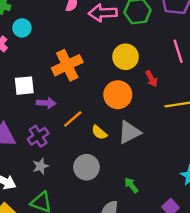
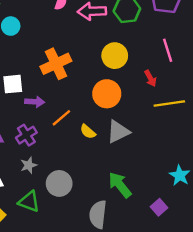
red arrow: (151, 79) -> (150, 78), moved
gray circle: (86, 167) -> (59, 183), moved
green arrow: (131, 185) -> (120, 185), size x1.6

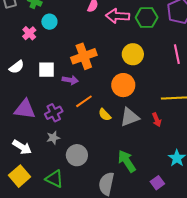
red arrow: (150, 78) -> (157, 120), moved
purple arrow: (35, 102) -> (70, 80), moved
green triangle: (29, 202) -> (54, 179), moved

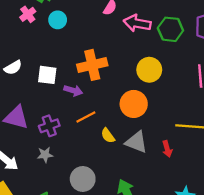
pink cross: (29, 33) -> (28, 14), moved
gray triangle: (130, 117) -> (136, 142), turned 35
gray circle: (77, 155) -> (83, 179), moved

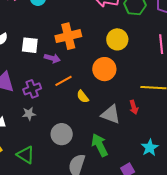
gray triangle: (136, 142) -> (111, 114), moved

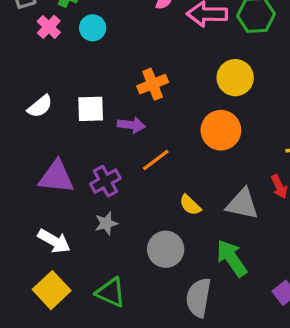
orange cross: (68, 36) -> (153, 84), size x0.7
yellow semicircle: (83, 97) -> (190, 205), moved

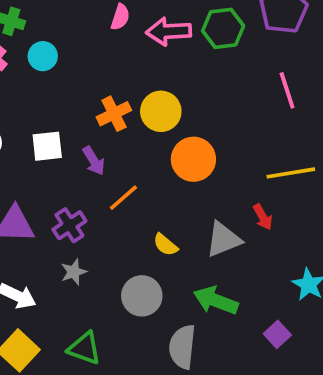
yellow circle: (235, 78) -> (161, 111), moved
purple arrow: (131, 125) -> (94, 161), turned 56
gray triangle: (242, 204) -> (223, 239), turned -30
green arrow: (232, 258) -> (216, 300), turned -30

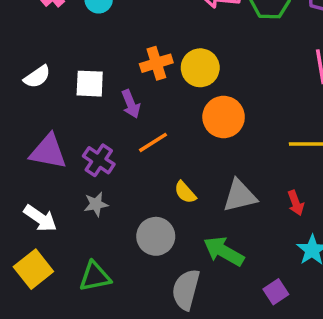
red arrow: (263, 217) -> (296, 203), moved
purple cross: (69, 225) -> (99, 160), turned -32
green triangle: (84, 348) -> (95, 277), turned -40

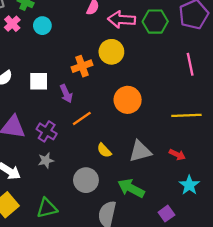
yellow circle: (200, 68) -> (111, 52), moved
red arrow: (296, 203) -> (177, 155), turned -42

